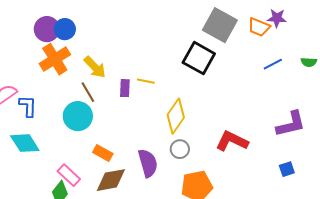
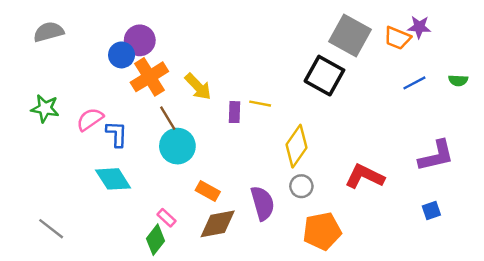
blue circle: (65, 29) -> (122, 55), moved
brown line: (88, 92) -> (168, 118), moved
pink rectangle: (69, 175) -> (166, 218), size x0.7

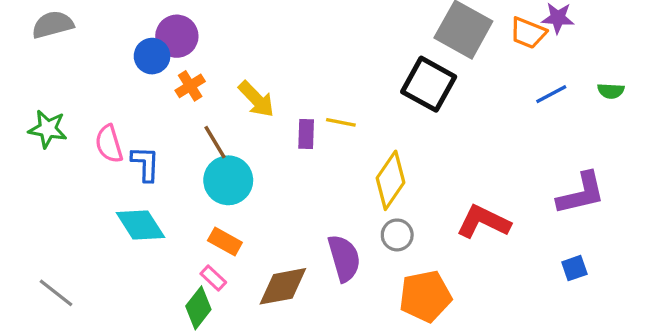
orange cross: (149, 77) -> (190, 86), size x0.6
pink semicircle: (90, 119) -> (109, 144), turned -72
orange rectangle: (208, 191) -> (225, 242), moved

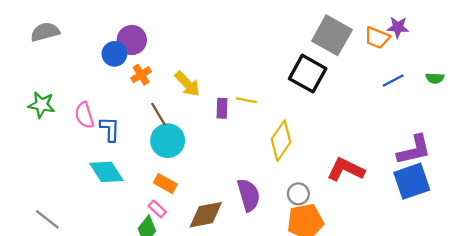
gray circle: (397, 235) -> (298, 194), moved
blue square: (574, 268) -> (412, 181), moved, size x2.0

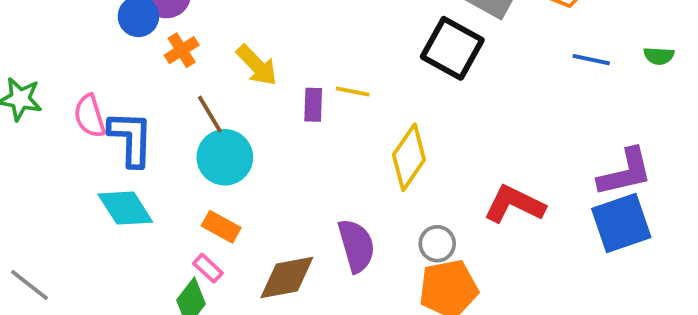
blue line: (393, 80) -> (591, 60), turned 40
blue L-shape: (110, 129) -> (131, 139), size x1.4

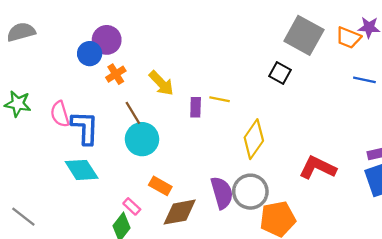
black square: (452, 48) -> (280, 73), size x0.6
orange rectangle: (221, 227) -> (160, 186), moved
gray circle: (437, 244) -> (250, 192), moved, size x1.6

